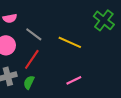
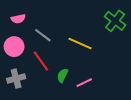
red line: (32, 59) -> (41, 61), turned -70
green semicircle: (29, 82) -> (62, 75), moved

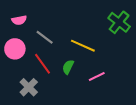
green semicircle: (62, 75) -> (68, 67), moved
gray cross: (16, 79) -> (29, 87), moved, turned -30
pink line: (84, 83) -> (97, 77), moved

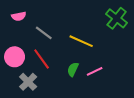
pink circle: (15, 49) -> (15, 57), moved
green semicircle: (68, 67) -> (73, 69), moved

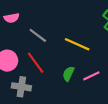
gray cross: (28, 82) -> (21, 87), turned -36

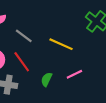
green semicircle: (68, 74) -> (47, 79), moved

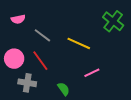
green semicircle: (47, 79) -> (64, 89), moved, turned 120

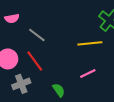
yellow line: (79, 43) -> (90, 43), moved, turned -30
gray cross: (27, 83) -> (21, 84), turned -30

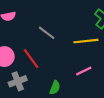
gray line: (37, 35) -> (47, 33), moved
green semicircle: (59, 90) -> (55, 88), turned 56

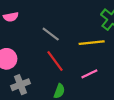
red line: (31, 59) -> (55, 61), moved

